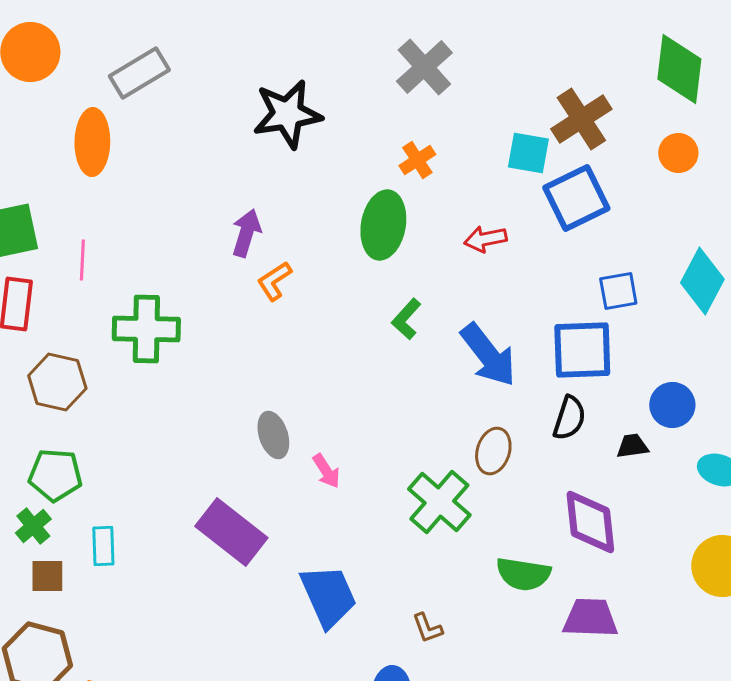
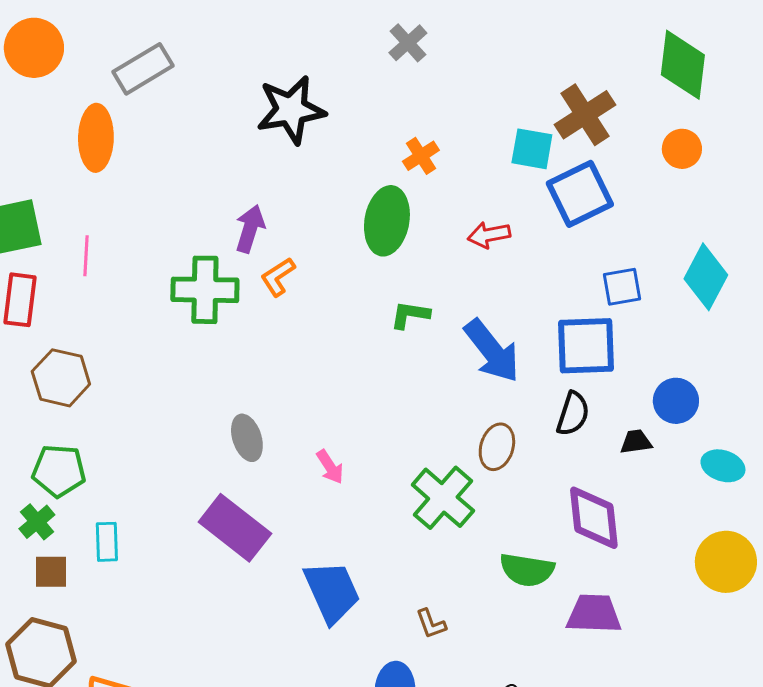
gray cross: (424, 67) -> (408, 43), moved, size x0.7
green L-shape: (406, 319) -> (410, 315), turned 57
green cross: (146, 329) -> (205, 290), moved
gray ellipse: (273, 435) -> (247, 438), moved

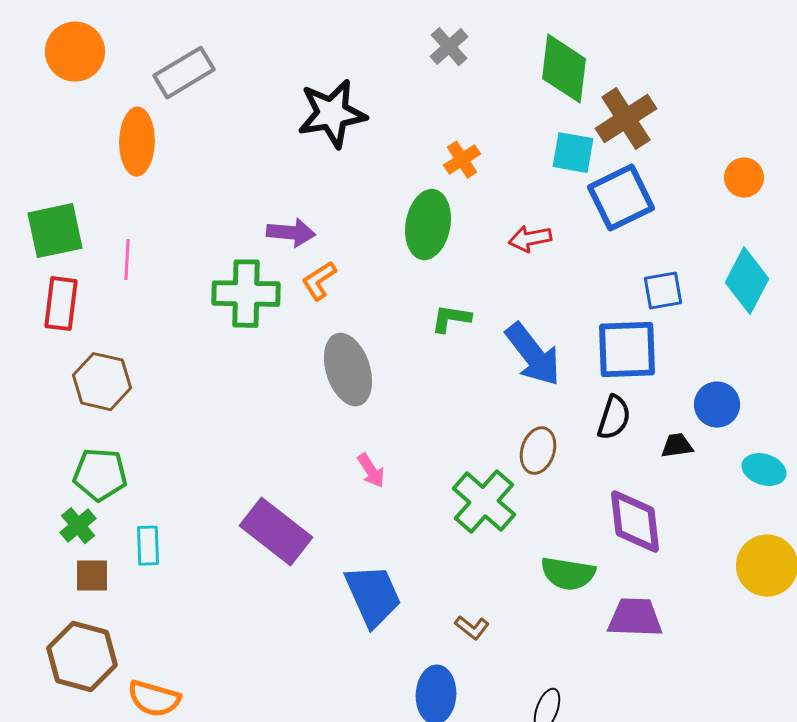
green diamond: (683, 65) -> (564, 69), moved
orange circle: (682, 149) -> (744, 178), moved
purple arrow: (250, 229) -> (291, 233), turned 78
gray ellipse: (247, 438) -> (348, 370), moved, size x1.5
brown L-shape: (431, 624) -> (472, 628), turned -32

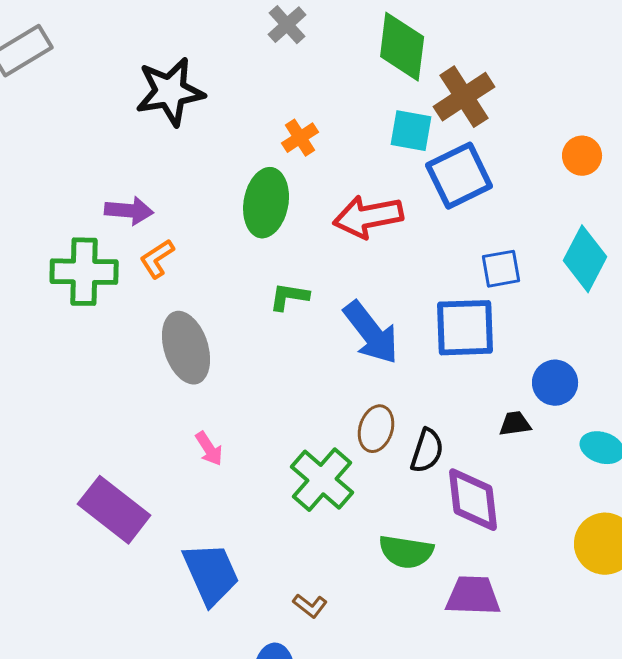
red arrow: (530, 239) -> (368, 217), size x1.6
black semicircle: (614, 418) -> (427, 451), moved

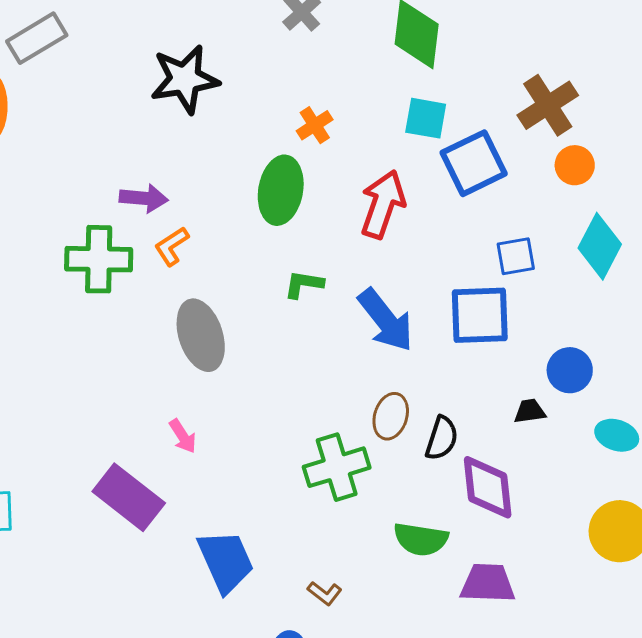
brown cross: (464, 97) -> (548, 105), moved
orange circle: (582, 156) -> (575, 165), moved
red arrow: (368, 217) -> (383, 204), turned 120
pink arrow: (209, 449) -> (183, 436), moved
green cross: (322, 480) -> (337, 467), turned 32

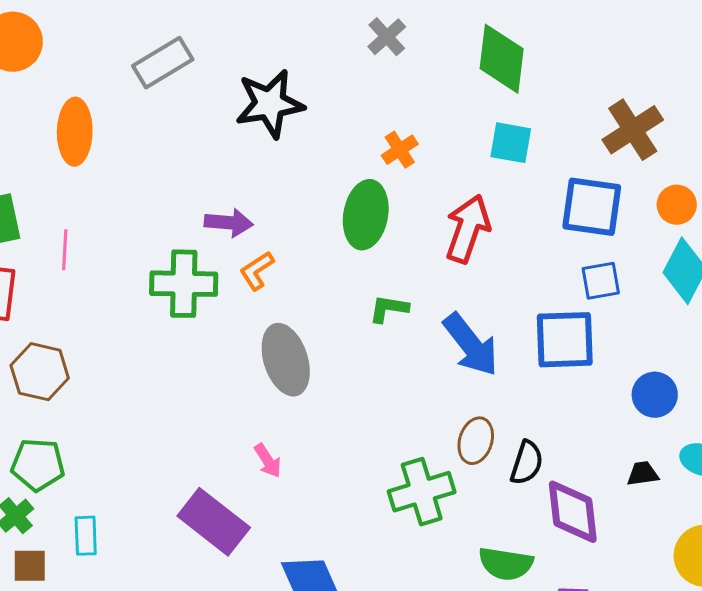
gray rectangle: (37, 38) -> (163, 63), moved
blue square: (474, 163) -> (592, 207), moved, turned 34
orange circle: (575, 165) -> (677, 205), moved
black trapezoid: (530, 411) -> (643, 474), moved

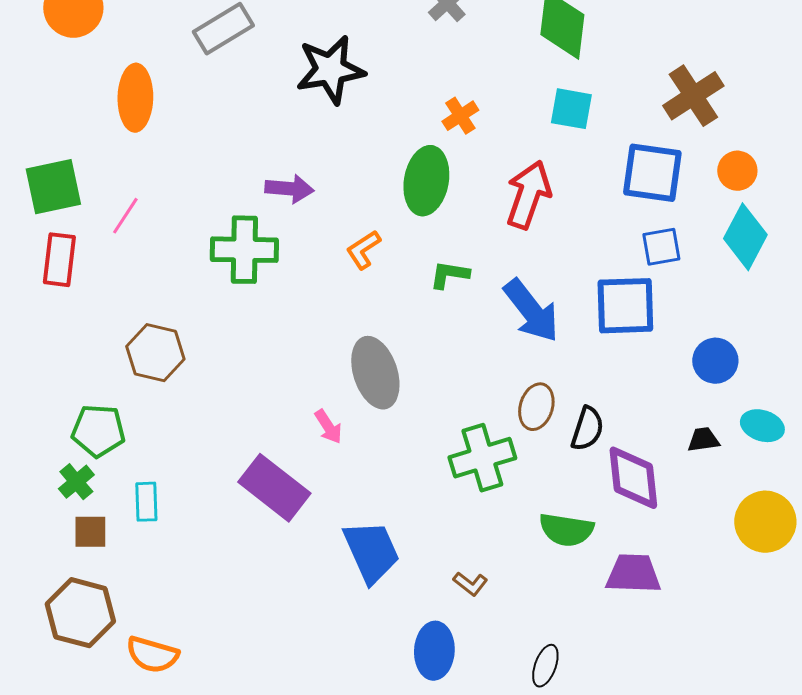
pink line: (65, 250) -> (125, 216), turned 30
orange L-shape: (257, 271) -> (363, 250), moved
gray ellipse: (286, 360) -> (375, 373), moved
brown hexagon: (40, 372) -> (155, 353), moved

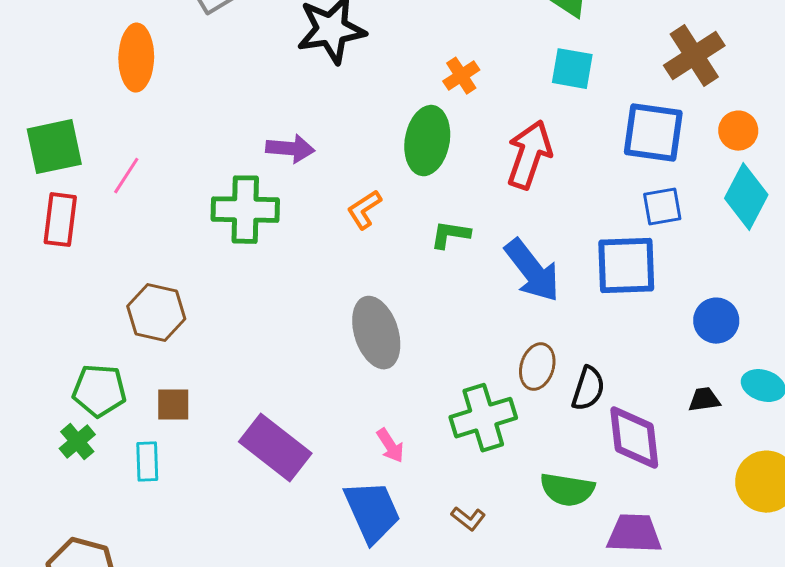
pink arrow: (328, 427) -> (390, 446), moved
brown square: (90, 532) -> (173, 405), moved
brown L-shape: (470, 584) -> (468, 519), moved

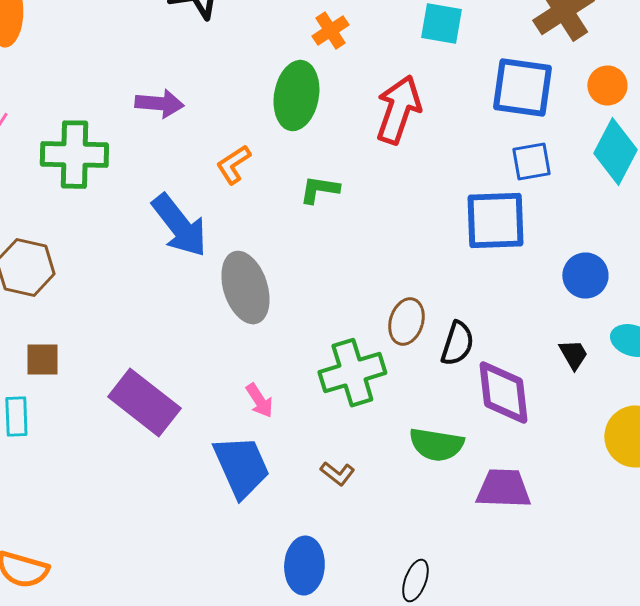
green cross: (245, 210) -> (74, 155), moved
blue arrow: (532, 271) -> (179, 226), moved
black trapezoid: (704, 400) -> (573, 355), turned 68

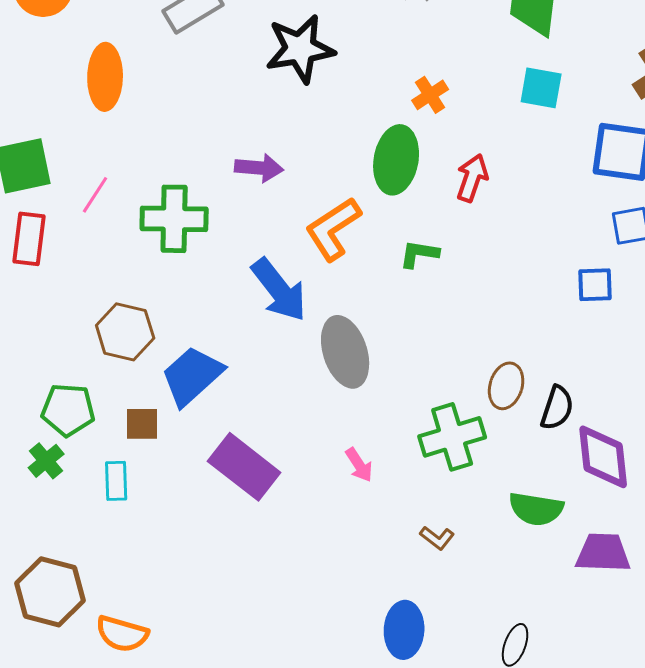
red arrow: (398, 110) -> (472, 178), moved, size x0.7
orange L-shape: (233, 165) -> (333, 229), size x1.6
blue square: (495, 221) -> (595, 285), size x0.6
blue trapezoid: (241, 467) -> (192, 376), moved, turned -108

